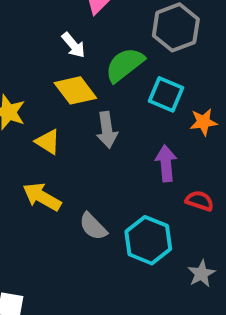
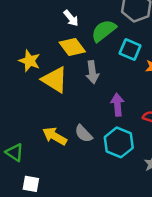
yellow triangle: (48, 142) -> (55, 80), size x1.6
purple arrow: (166, 163) -> (117, 105), moved
yellow arrow: (42, 197) -> (55, 136), moved

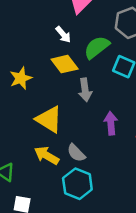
yellow star: (30, 61) -> (21, 78), turned 30
yellow triangle: (55, 80) -> (49, 119), moved
cyan hexagon: (119, 142) -> (77, 184), moved

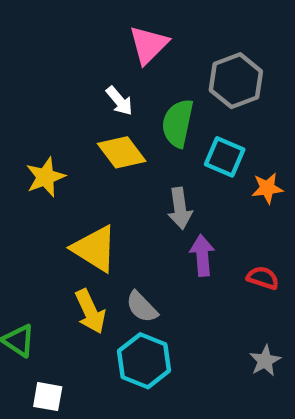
green semicircle: (97, 47) -> (178, 123), turned -40
gray arrow: (85, 90) -> (180, 208), moved
yellow arrow: (47, 155) -> (90, 311), turned -145

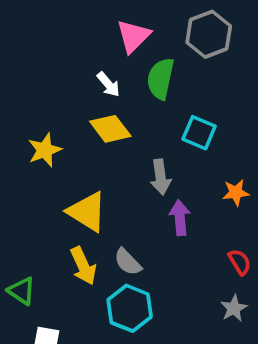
gray hexagon: (236, 81) -> (209, 34), moved
green semicircle: (178, 123) -> (160, 79), moved
orange star: (267, 188) -> (236, 192), moved
red semicircle: (263, 278) -> (240, 262), moved, turned 40

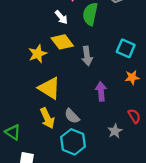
cyan square: (199, 133) -> (126, 48), moved
yellow star: (45, 150) -> (38, 54), moved
gray arrow: (160, 177) -> (87, 56), moved
gray star: (234, 308) -> (115, 131), moved

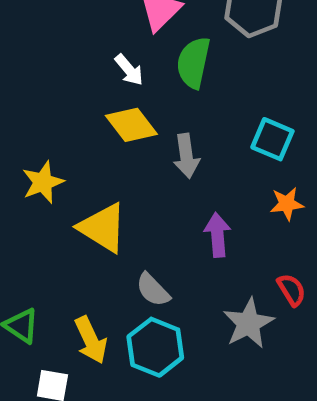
yellow star: (38, 54) -> (43, 182), moved
yellow arrow: (47, 118) -> (91, 340), moved
gray star: (115, 131) -> (249, 323), size x1.5

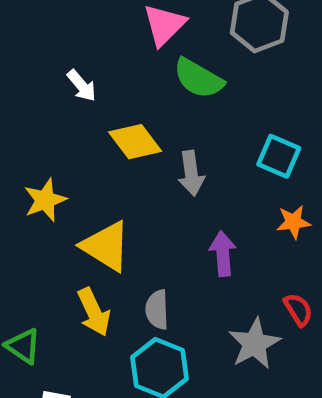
green semicircle: (194, 63) -> (198, 78), turned -72
white arrow: (129, 70) -> (82, 86), moved
gray semicircle: (153, 290) -> (157, 310), turned 42
yellow arrow: (91, 340) -> (94, 312), moved

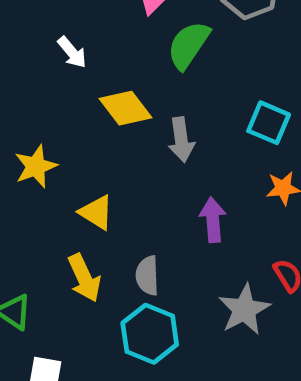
green semicircle: (198, 78) -> (189, 45), turned 94
yellow triangle: (106, 246) -> (96, 212), size x0.7

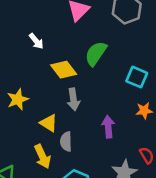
green semicircle: (189, 45) -> (96, 54), moved
gray arrow: (181, 140) -> (73, 99), moved
gray semicircle: (147, 276) -> (66, 142), moved

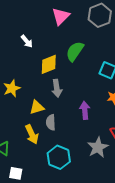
yellow diamond: (64, 70) -> (49, 64), turned -75
yellow triangle: (49, 123) -> (37, 107), turned -49

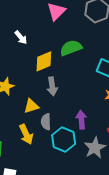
green semicircle: (75, 51) -> (71, 48), turned 35
purple arrow: (85, 110) -> (81, 120), moved
cyan hexagon: (59, 157) -> (64, 139), moved

